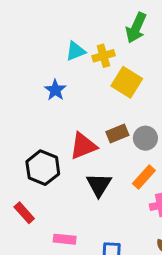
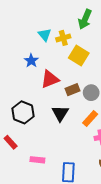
cyan triangle: (75, 51) -> (45, 35), turned -48
red triangle: (83, 146) -> (50, 79), moved
black triangle: (99, 185) -> (60, 113), moved

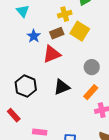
cyan triangle: (45, 35) -> (23, 11), moved
brown rectangle: (73, 90) -> (57, 33), moved
black triangle: (60, 113) -> (62, 87), turned 36

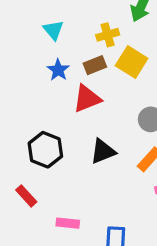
cyan triangle: (23, 11) -> (53, 30), moved

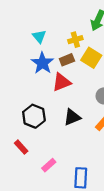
blue star: (58, 70) -> (42, 63), size x1.5
pink rectangle: (68, 223) -> (49, 165), turned -48

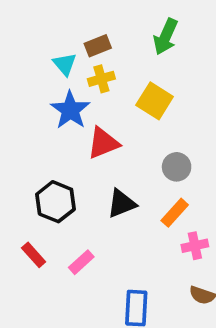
yellow cross: (75, 40) -> (101, 79), moved
brown rectangle: (67, 60) -> (98, 46), moved
pink rectangle: (49, 165) -> (81, 262), moved

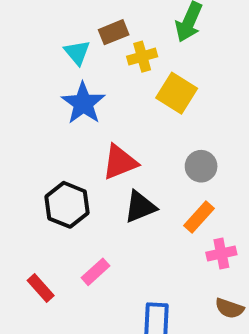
yellow cross: (101, 79) -> (142, 57), moved
red triangle: (103, 143) -> (120, 162), moved
red rectangle: (34, 255) -> (41, 288), moved

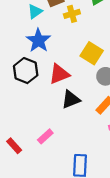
cyan triangle: (77, 52) -> (35, 12), turned 35
yellow square: (177, 93) -> (92, 53), moved
black hexagon: (67, 205) -> (26, 71), moved

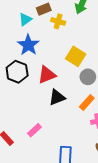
yellow cross: (72, 14) -> (58, 21), turned 32

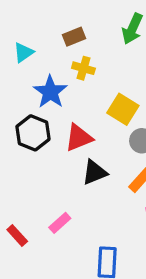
cyan triangle: (25, 19) -> (23, 52), moved
yellow cross: (58, 21) -> (83, 68), moved

